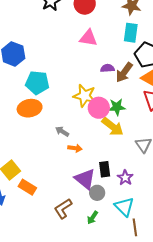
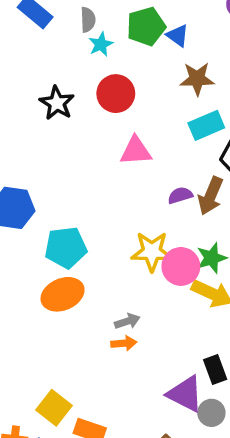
cyan rectangle: (131, 33) -> (206, 125), turned 72
gray arrow: (62, 131) -> (127, 321), turned 144
orange arrow: (75, 148) -> (124, 343), moved

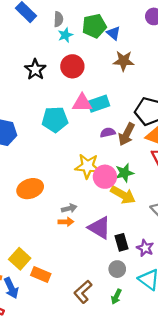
cyan rectangle: (206, 125) -> (99, 104), moved
cyan pentagon: (66, 248) -> (55, 119), moved
purple triangle: (185, 394) -> (99, 228), moved

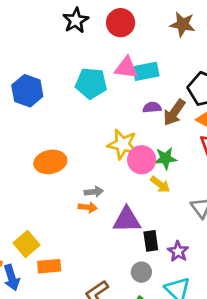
yellow arrow: (123, 195) -> (160, 184), size x0.7
purple triangle: (99, 228) -> (127, 220), turned -40
orange rectangle: (41, 275) -> (49, 266), turned -36

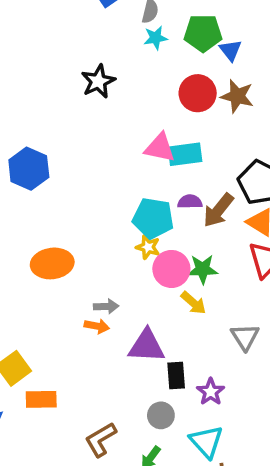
red circle: (121, 23) -> (198, 93), moved
cyan pentagon: (91, 83) -> (153, 218), moved
yellow star: (123, 144) -> (148, 247), size x0.6

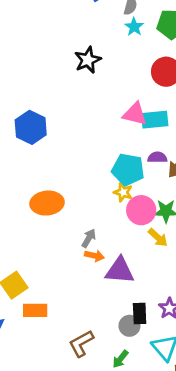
cyan star: (156, 38) -> (134, 27), turned -30
gray arrow: (106, 306) -> (89, 238), turned -60
orange arrow: (97, 326) -> (94, 256), moved
black rectangle: (176, 376) -> (140, 314), moved

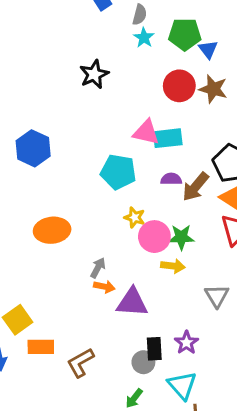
cyan pentagon: (128, 170) -> (118, 172), moved
yellow arrow: (158, 238) -> (173, 266), turned -35
brown L-shape: (81, 343) -> (81, 363), moved

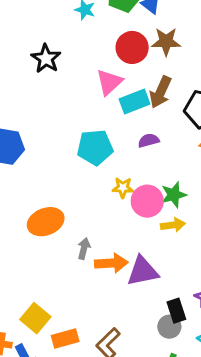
pink triangle: (146, 132) -> (109, 82), moved, turned -40
brown arrow: (196, 187) -> (160, 92), moved
gray arrow: (98, 268) -> (84, 248), moved
orange arrow: (104, 287) -> (111, 263), size x1.5

